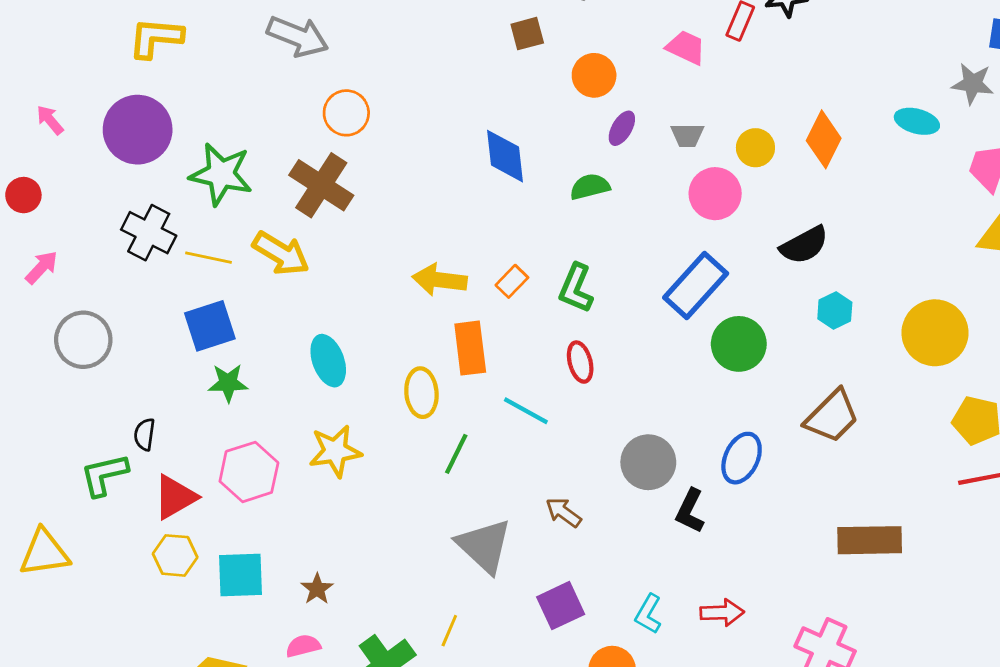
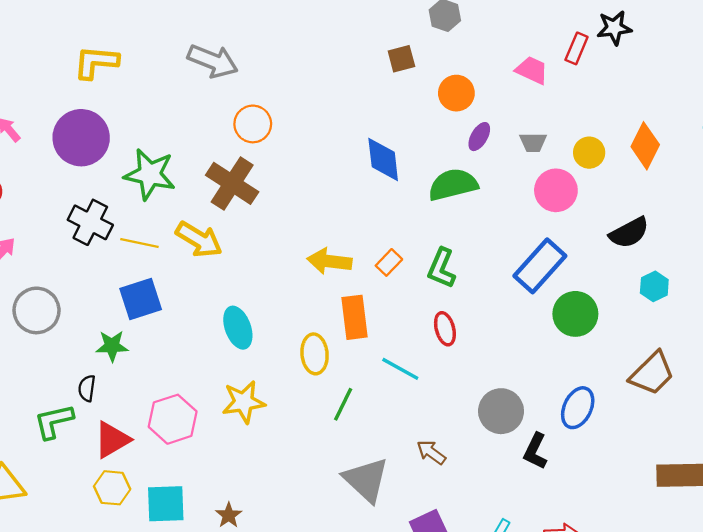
green semicircle: (590, 187) -> (453, 185), size x1.5
green star: (228, 383) -> (112, 346), moved

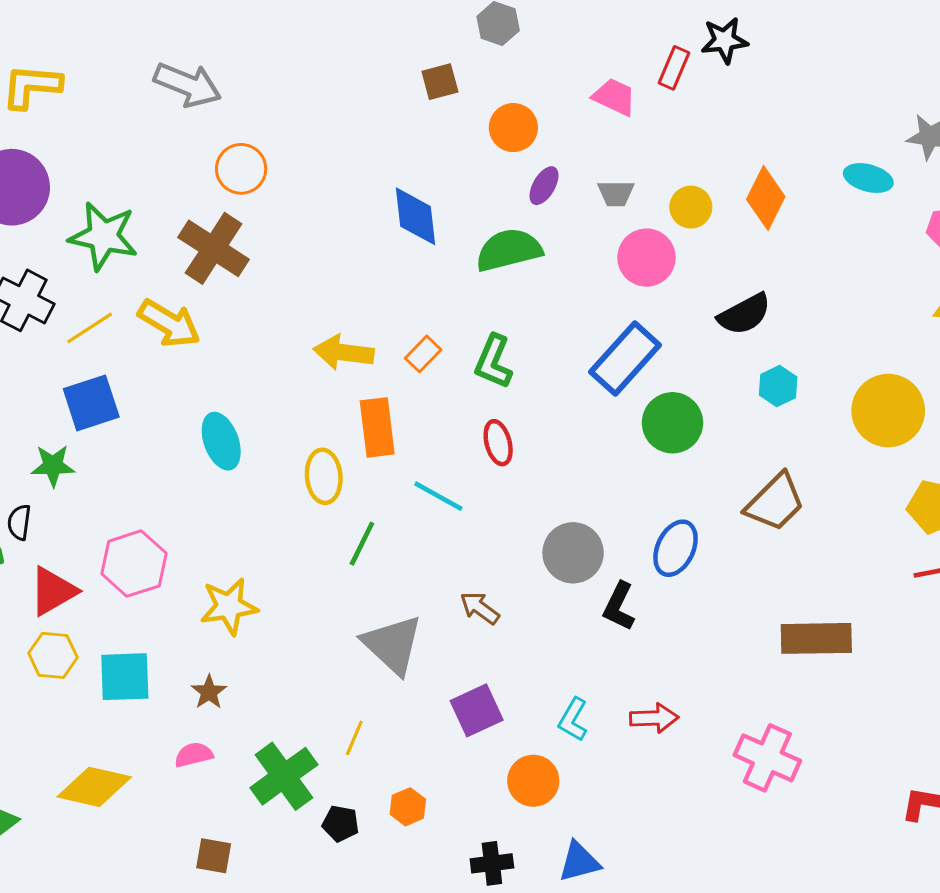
yellow line: (139, 243) -> (90, 328), turned -45
yellow star: (244, 402) -> (229, 606), moved

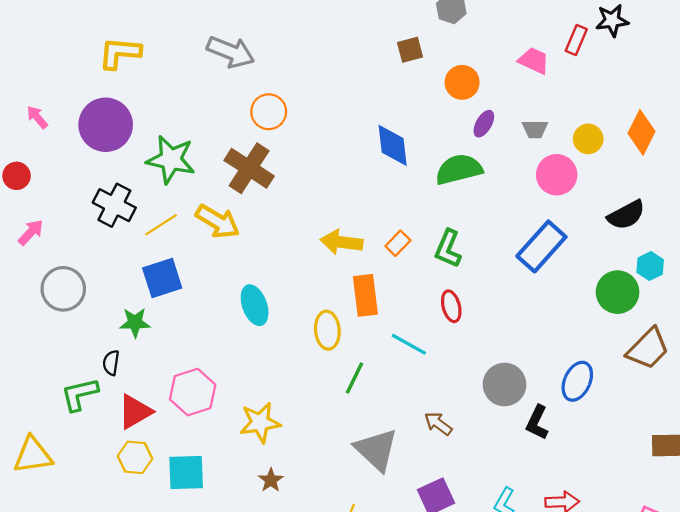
green circle: (672, 423) -> (618, 292), moved
brown star: (209, 692) -> (271, 480), moved

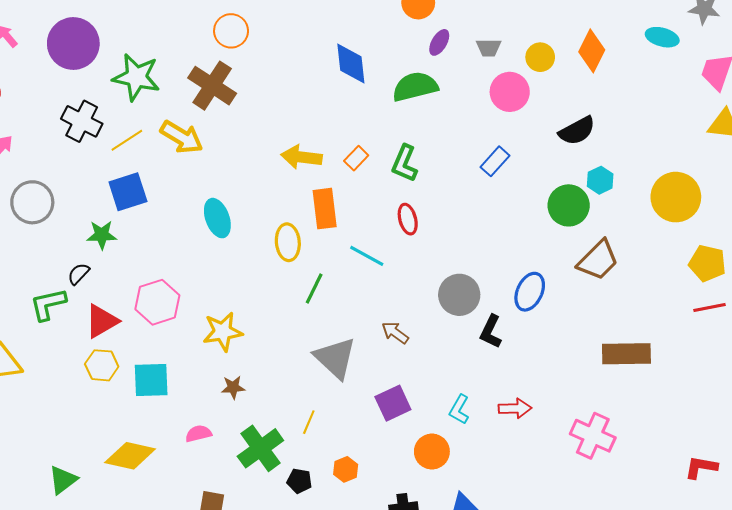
blue rectangle: (541, 246) -> (495, 161), size x0.6
black semicircle: (111, 363) -> (79, 274), turned 35
brown star: (271, 480) -> (233, 387), turned 30

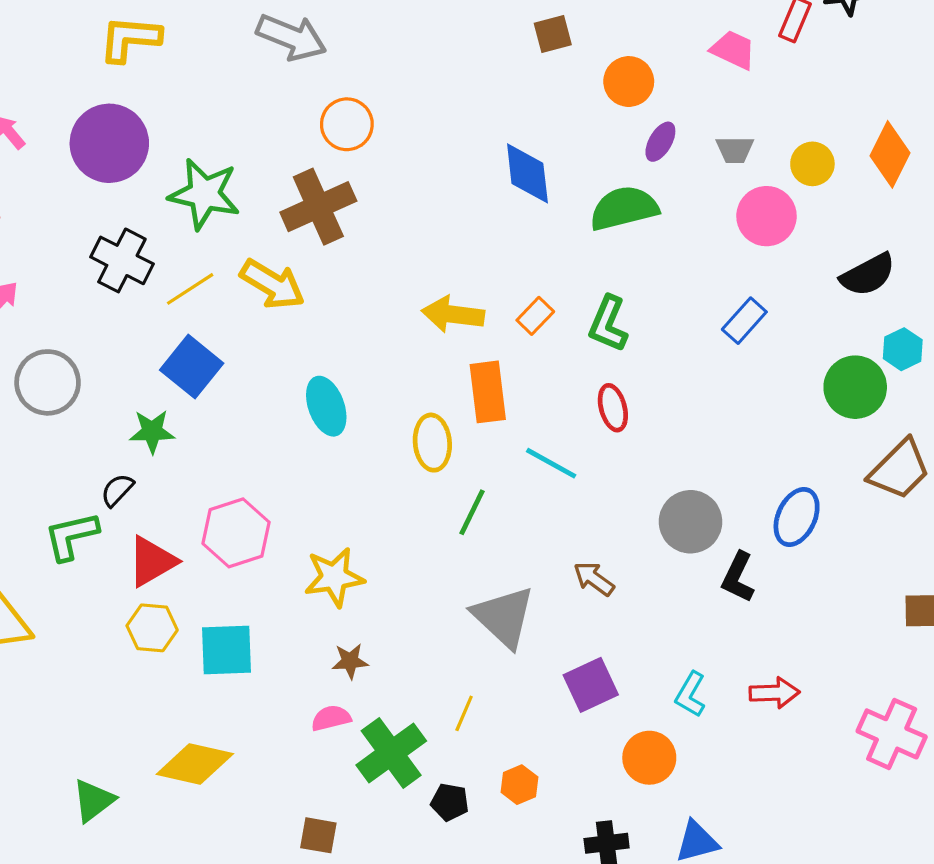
brown cross: (212, 86) -> (318, 207), turned 33
blue square: (128, 192) -> (192, 367), turned -33
pink semicircle: (198, 434) -> (331, 718), moved

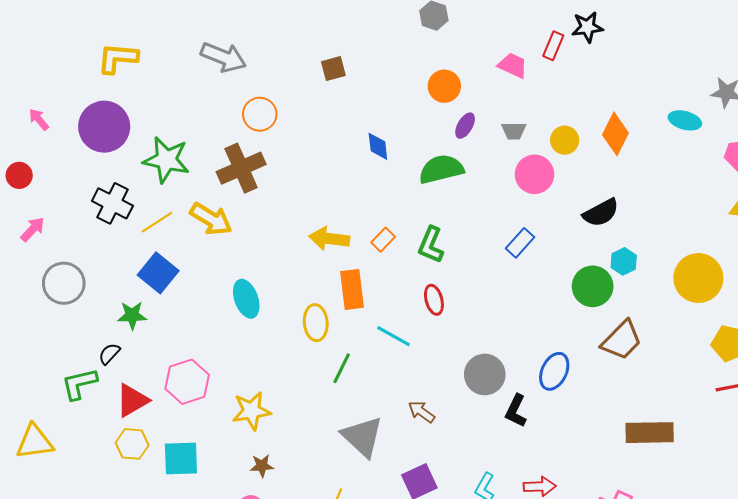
brown square: (553, 34) -> (333, 69), moved
blue diamond: (527, 173) -> (378, 146), size x0.7

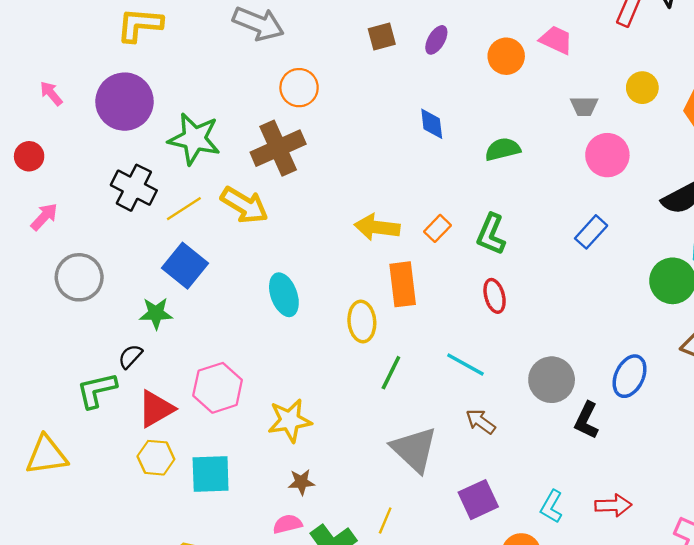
pink trapezoid: (513, 65) -> (556, 40), moved
purple ellipse: (465, 126) -> (436, 40), moved
yellow circle: (565, 140) -> (642, 88), moved
green semicircle: (441, 169) -> (503, 149), size x0.7
cyan line: (393, 336) -> (465, 365), moved

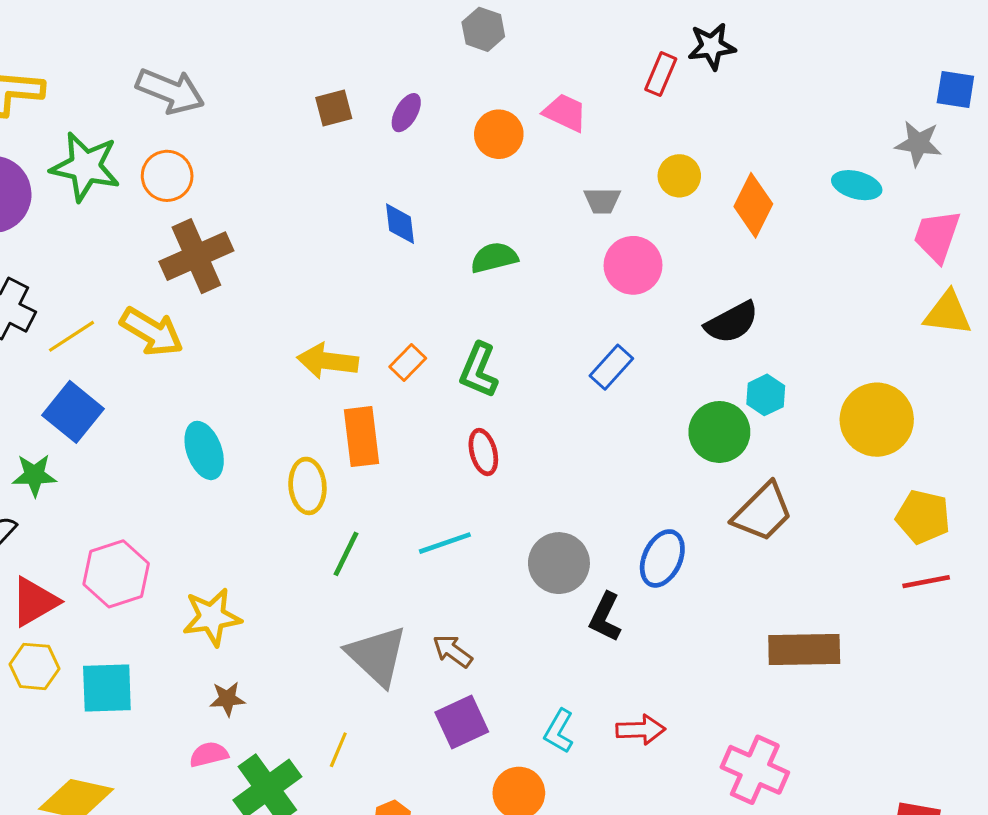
orange circle: (299, 88) -> (167, 176), moved
green star: (194, 139) -> (85, 167), moved
cyan line: (465, 365) -> (445, 543), turned -48
brown arrow: (481, 422) -> (453, 651), moved

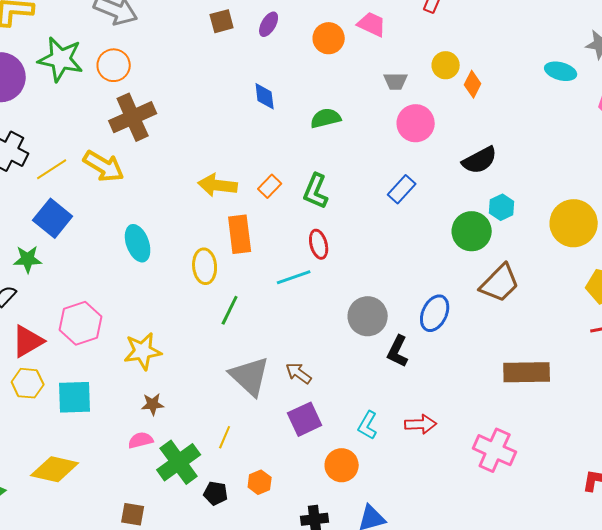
orange diamond: (753, 205) -> (473, 84), moved, size x0.7
cyan line: (445, 543) -> (294, 277), moved

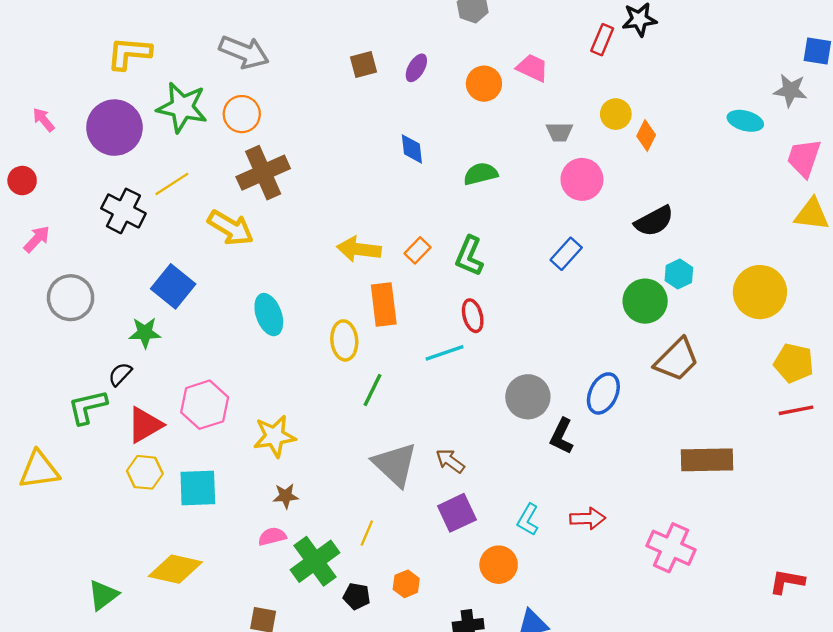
yellow line: (52, 169) -> (172, 184), moved

